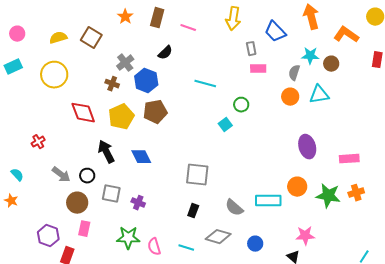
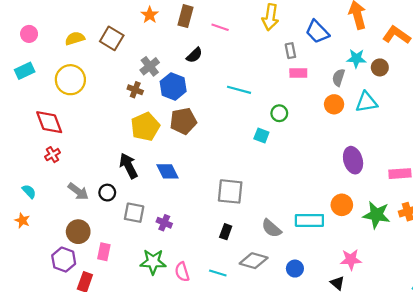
red diamond: (83, 113) -> (49, 122), moved
cyan square: (225, 125) -> (261, 136), turned -32
brown circle: (77, 203) -> (78, 232), moved

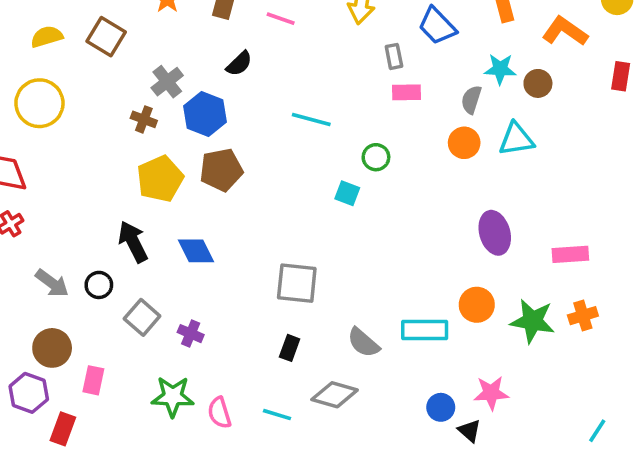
gray square: (134, 213) -> (142, 317), turned 30
blue circle: (295, 269) -> (441, 407), moved

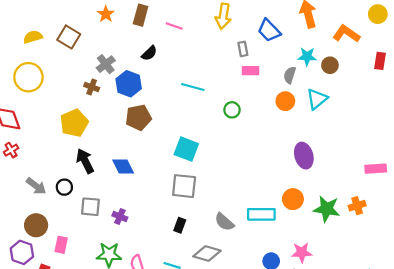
cyan triangle: (516, 139) -> (317, 99), turned -30
yellow pentagon: (160, 179) -> (74, 123), moved
cyan square: (347, 193) -> (186, 149), moved, size x1.6
pink rectangle: (570, 254) -> (376, 169), moved
gray square: (142, 317) -> (90, 207), turned -36

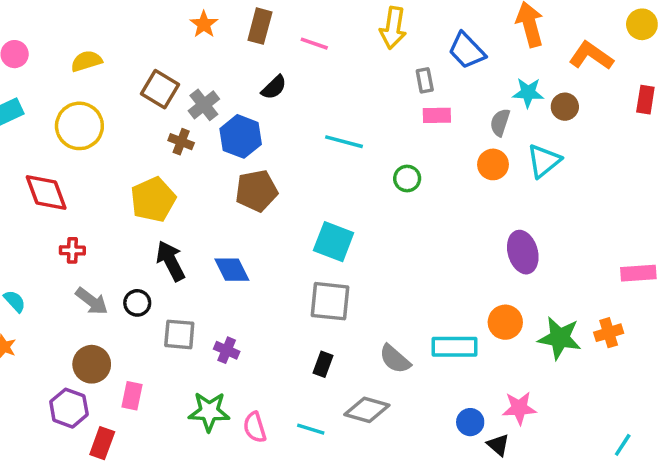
brown square: (69, 37) -> (160, 89), moved
red cross: (11, 150) -> (72, 250), moved, turned 32

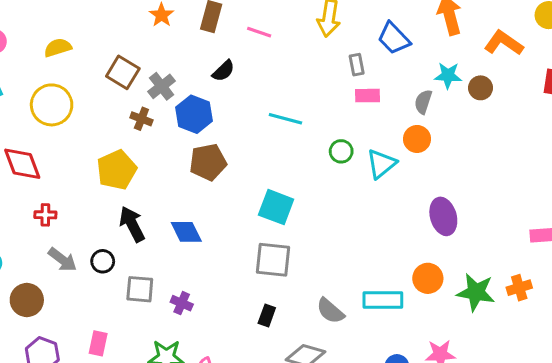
cyan triangle: (544, 161) -> (381, 164), moved
brown circle: (92, 364) -> (27, 300), moved

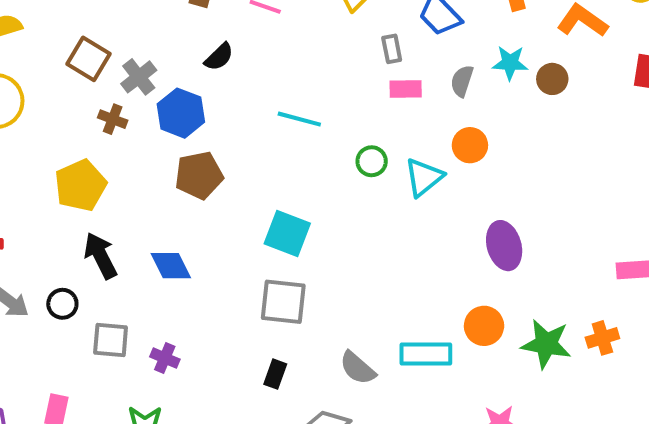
gray semicircle: (423, 102) -> (462, 81), moved

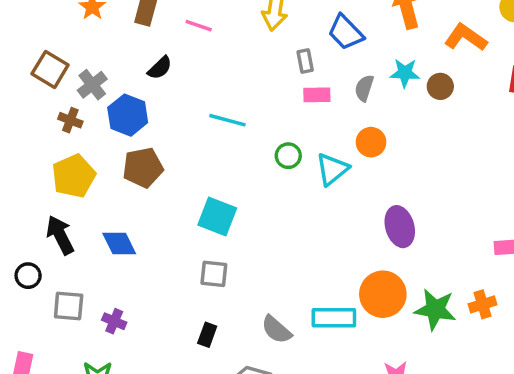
yellow pentagon: (81, 185) -> (74, 176), moved
gray square: (283, 302) -> (214, 274), size x0.7
orange circle: (484, 326) -> (383, 294), size x1.4

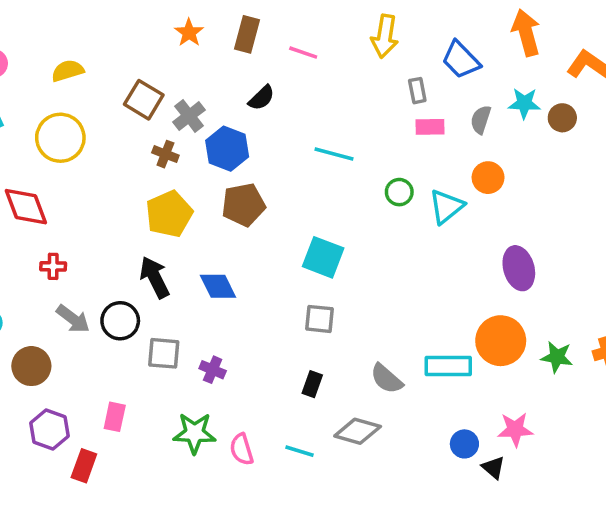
black circle: (28, 276) -> (120, 321), size x1.4
green star: (435, 309) -> (557, 357), size x0.7

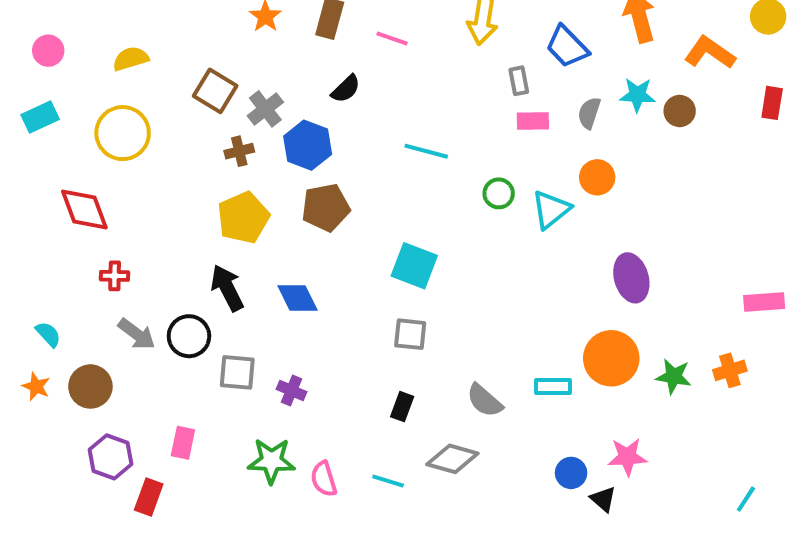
brown cross: (165, 154) -> (239, 151), turned -35
cyan rectangle: (448, 366) -> (553, 386), size x0.7

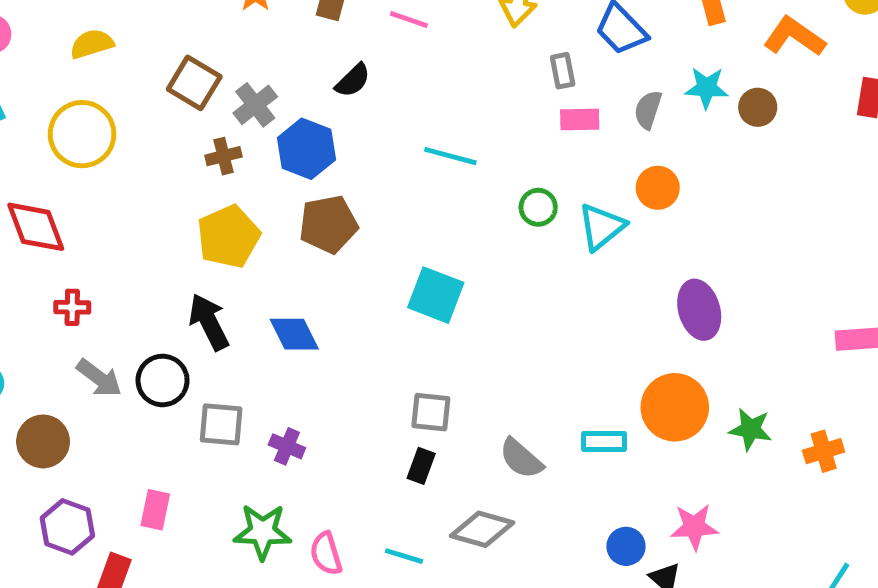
gray square: (410, 334) -> (431, 412), moved
orange cross: (730, 370) -> (824, 451), moved

